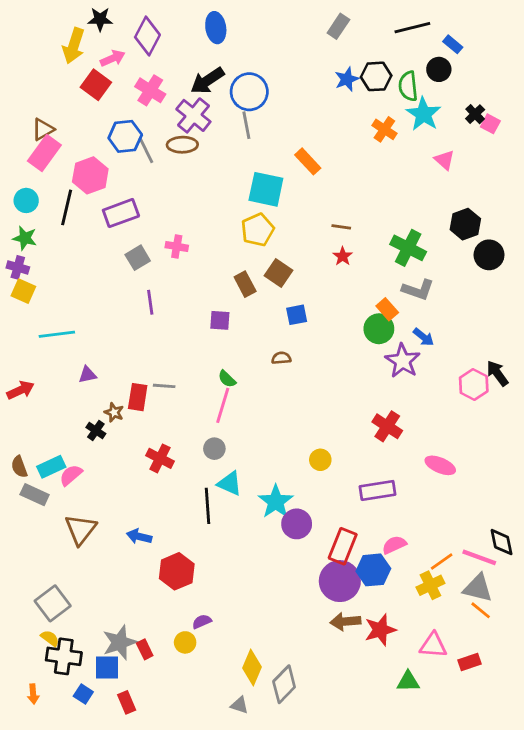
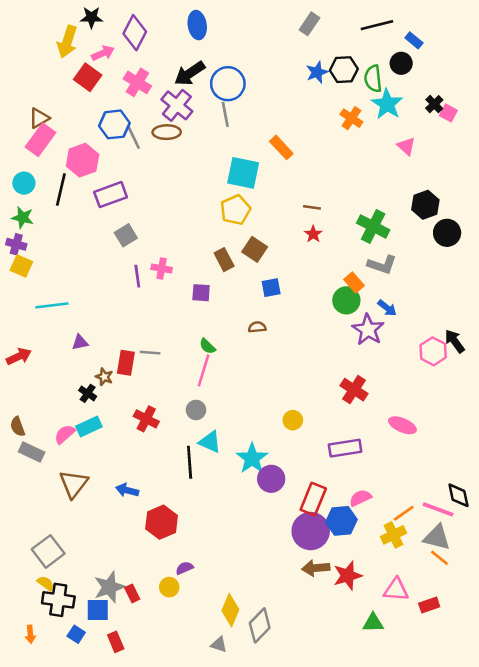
pink cross: (177, 246) -> (162, 268), moved
cyan rectangle: (51, 467) -> (89, 427), moved

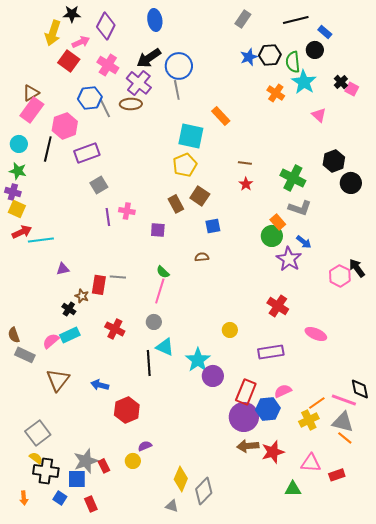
red arrow: (19, 356) -> (22, 232), moved

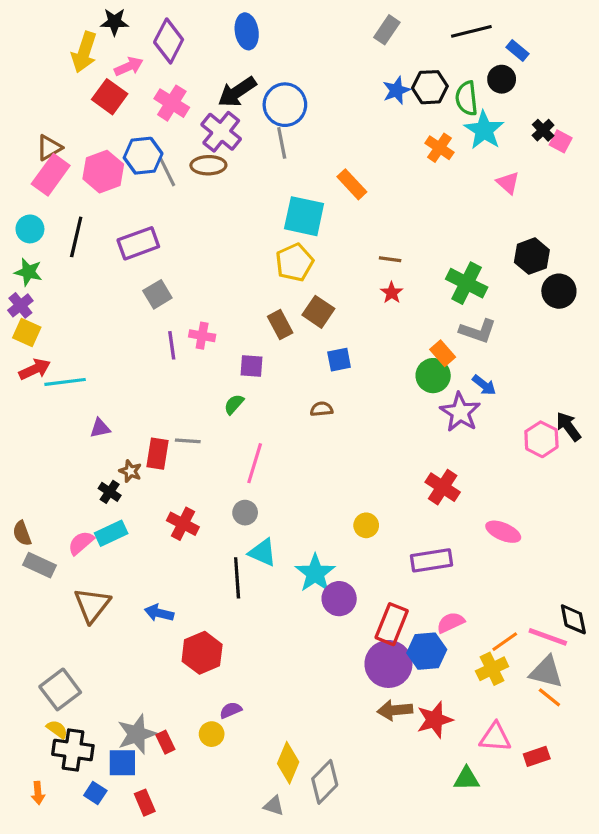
pink hexagon: (65, 126) -> (103, 172), moved
purple cross: (13, 192) -> (20, 305), turned 35
green semicircle: (163, 272) -> (234, 404), moved, turned 88

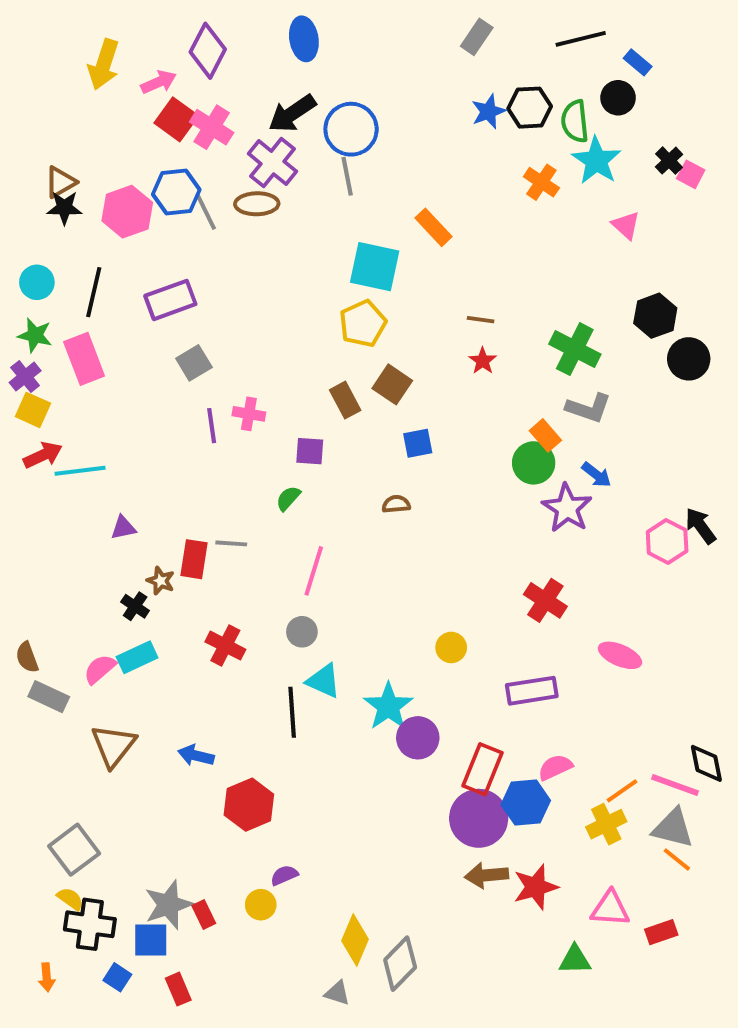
black star: (114, 22) -> (64, 208), moved
red square: (110, 97) -> (176, 119), moved
pink rectangle: (51, 175) -> (84, 359), moved, turned -57

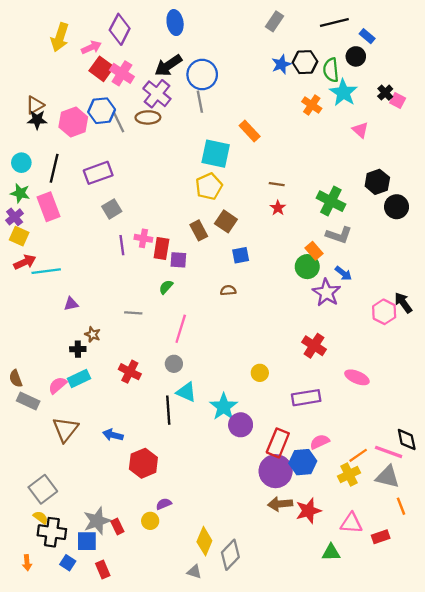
red rectangle: (194, 559) -> (161, 249), moved
black cross: (135, 606) -> (78, 349), turned -35
orange line: (677, 860) -> (401, 506), moved, turned 30

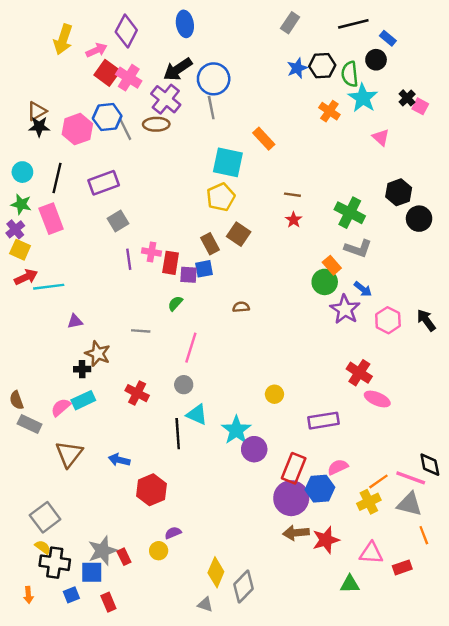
blue square: (241, 255) -> (204, 269), moved
pink hexagon: (384, 312) -> (388, 320), moved
brown star: (93, 334) -> (98, 354), size x1.5
red cross: (314, 346) -> (359, 373), moved
blue square: (68, 563) -> (71, 595), turned 35

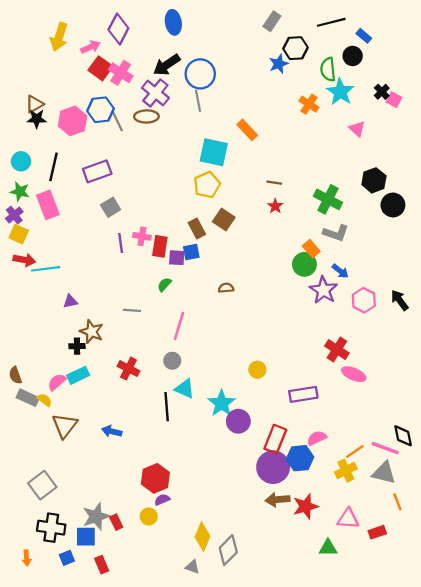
black hexagon: (322, 66) -> (295, 48), moved
red arrow: (26, 277) -> (24, 260), turned 35
red hexagon: (151, 490) -> (155, 478), moved
yellow semicircle: (43, 547) -> (45, 400), moved

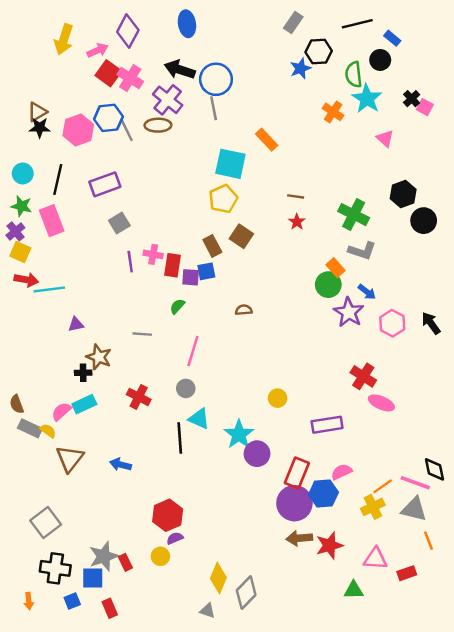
black arrow: (167, 65) -> (180, 70), turned 52

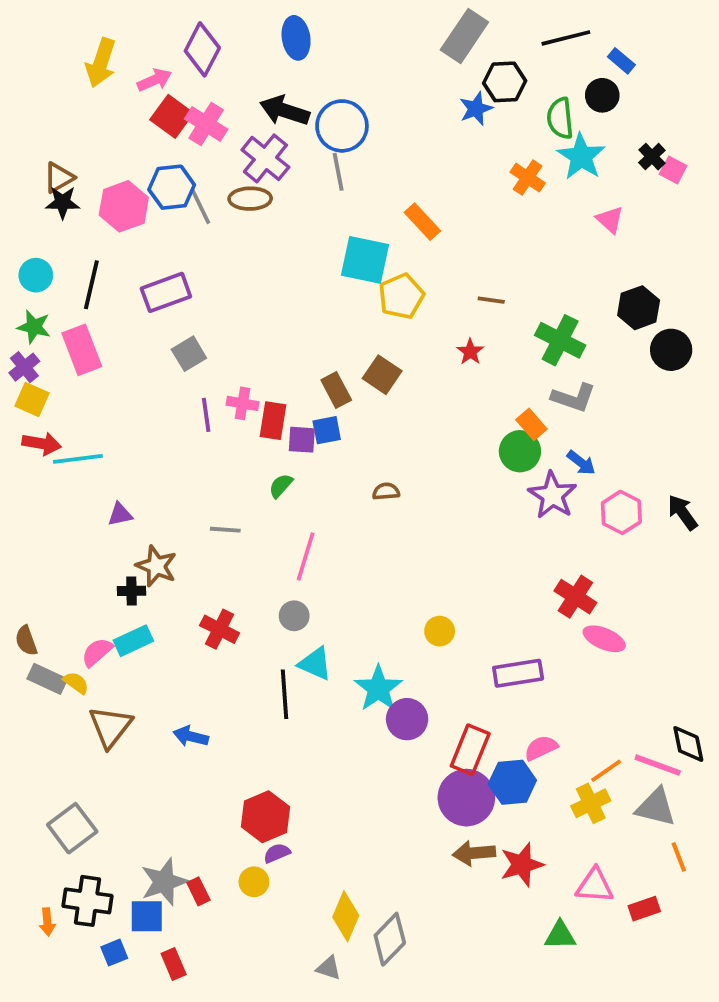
gray rectangle: (293, 23) -> (464, 36), size x1.5
brown line: (296, 196) -> (491, 300), moved
yellow pentagon: (223, 199) -> (401, 296), moved
orange arrow: (29, 601) -> (47, 922), moved

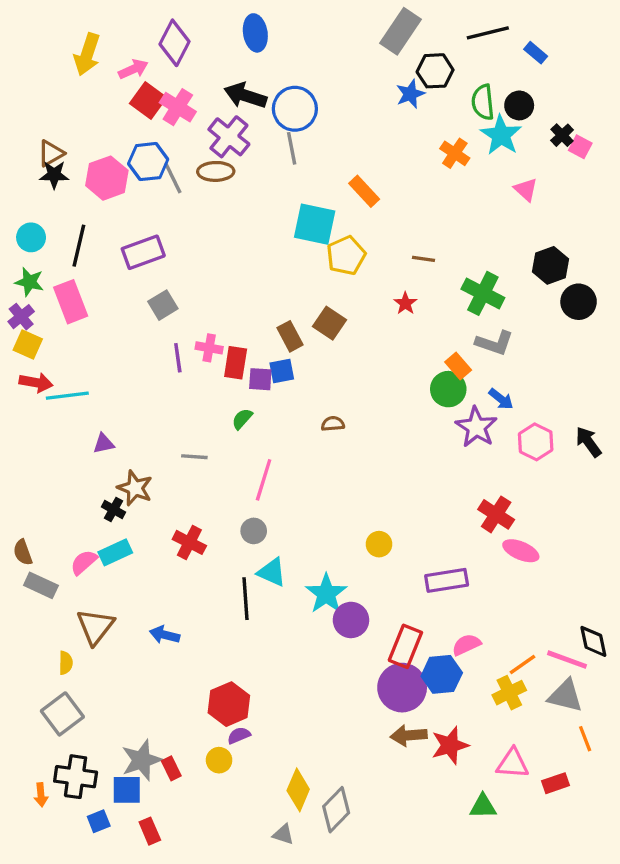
black circle: (602, 95) -> (519, 105), moved
black cross: (131, 591) -> (113, 509), turned 30
yellow semicircle: (76, 683) -> (66, 663), moved, turned 55

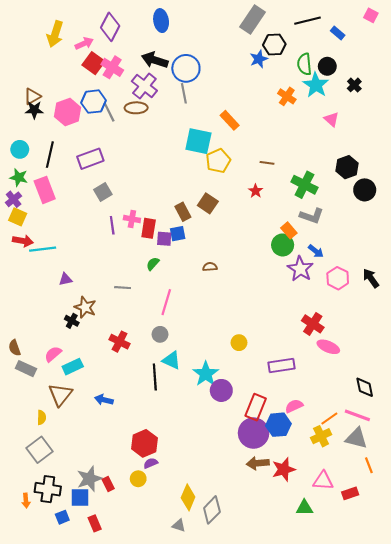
pink square: (580, 147) -> (371, 15), moved
cyan rectangle: (115, 552) -> (73, 367), moved
black diamond: (593, 641) -> (365, 387), moved

